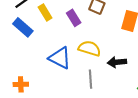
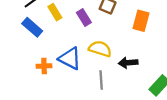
orange cross: (21, 84) -> (44, 66), moved

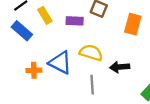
purple rectangle: (84, 18) -> (75, 21), turned -56

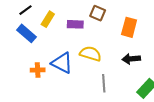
yellow rectangle: (45, 15) -> (48, 19), turned 63
black arrow: (120, 67) -> (131, 59), moved
gray line: (92, 85) -> (104, 83), moved

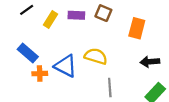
purple rectangle: (75, 24) -> (76, 15), moved
blue rectangle: (26, 33) -> (28, 53), moved
black arrow: (131, 59) -> (150, 62), moved

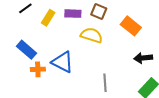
orange rectangle: (137, 28) -> (131, 26), turned -66
yellow semicircle: (96, 56) -> (92, 35), moved

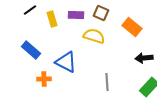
yellow rectangle: (48, 18) -> (52, 19), turned -49
orange cross: (38, 69) -> (44, 79), moved

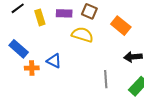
blue triangle: (66, 62) -> (54, 61), size x0.7
orange cross: (44, 79) -> (32, 68), moved
gray line: (107, 82) -> (106, 79), moved

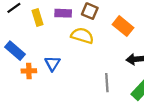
blue triangle: (54, 61) -> (52, 63), turned 35

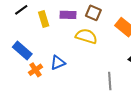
blue triangle: (52, 63) -> (58, 63), turned 35
orange cross: (29, 71) -> (35, 70), turned -32

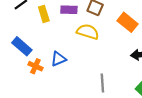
orange cross: (35, 70) -> (35, 66), turned -32
gray line: (110, 81) -> (102, 83), moved

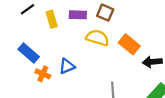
orange rectangle: (127, 22) -> (129, 44), moved

